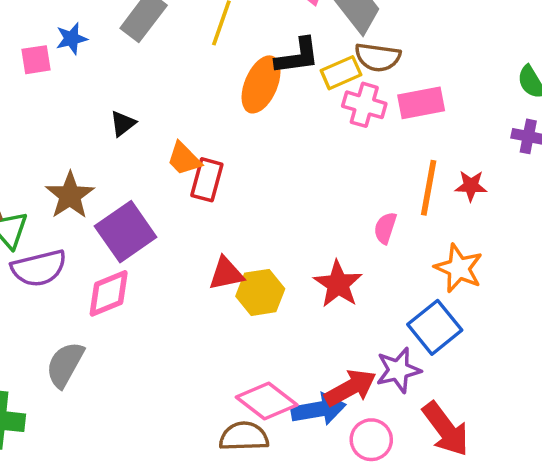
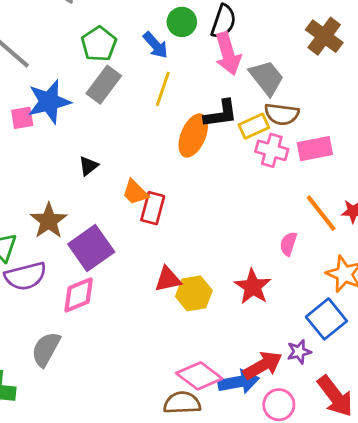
blue star: (71, 39) -> (49, 102), size x1.8
orange line: (429, 188) -> (321, 213), turned -48
purple star: (398, 370) -> (299, 352), size x0.7

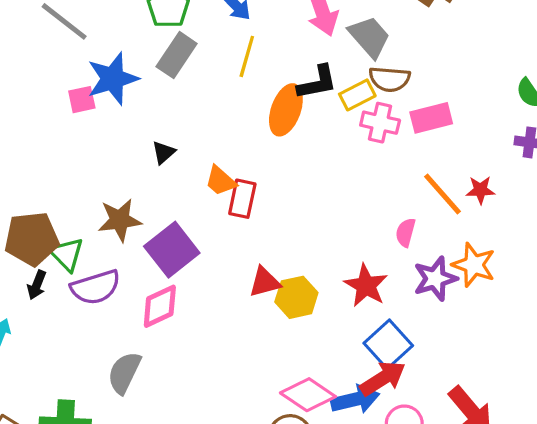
brown star: (49, 221) -> (120, 220), turned 30
blue square: (326, 319) -> (388, 344), moved
purple star: (299, 352) -> (435, 279), moved, size x1.5

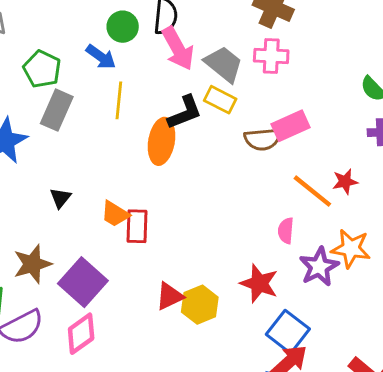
brown semicircle: (389, 79) -> (263, 139), moved
yellow rectangle: (357, 95) -> (220, 100), moved, turned 64
pink cross: (380, 123) -> (271, 56), moved

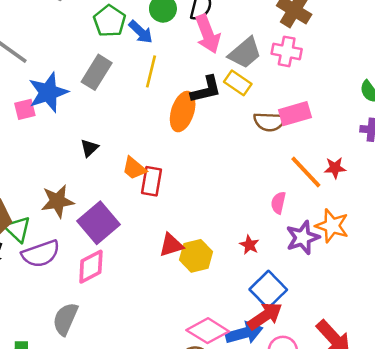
gray trapezoid: (224, 64) -> (245, 53), turned 93
green pentagon: (42, 69) -> (110, 21), moved
red star: (259, 283) -> (249, 245), size x0.6

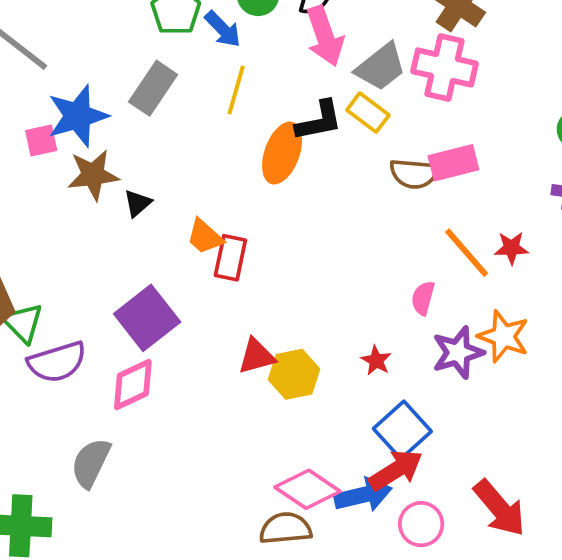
pink cross: (287, 51) -> (444, 67), size x1.4
brown star: (57, 201) -> (93, 175), moved

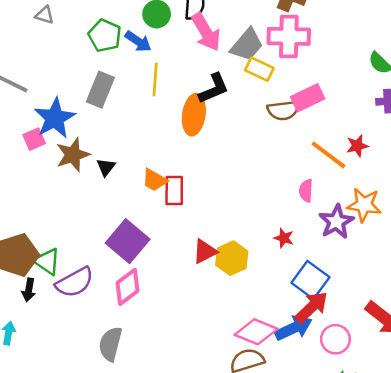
yellow rectangle: (368, 113) -> (259, 69), moved

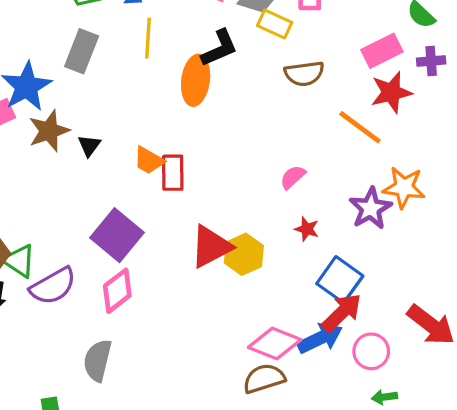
pink rectangle: (308, 98) -> (382, 51), moved
red star: (357, 146) -> (391, 92), moved, size x1.5
pink semicircle: (306, 191) -> (293, 177), moved, turned 45
red triangle: (205, 251) -> (211, 247), size x1.4

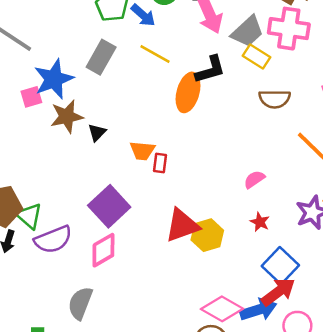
yellow line: (148, 38) -> (155, 54), turned -72
orange trapezoid: (149, 160) -> (142, 151), turned -32
red rectangle: (173, 173) -> (160, 163), size x0.7

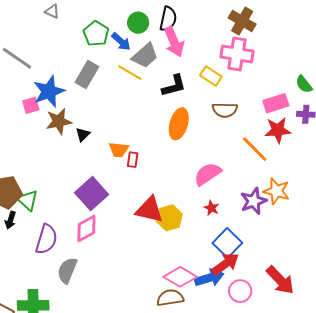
gray trapezoid: (247, 32) -> (145, 56), moved
orange ellipse: (188, 92) -> (179, 124), moved
pink semicircle: (254, 179) -> (208, 174), size x1.6
red triangle: (182, 225) -> (149, 210), turned 32
purple semicircle: (53, 240) -> (46, 239), moved, turned -52

